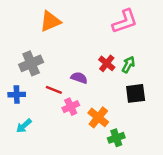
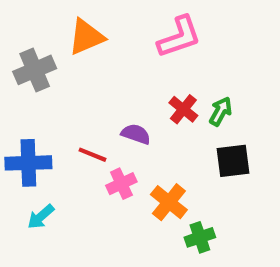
pink L-shape: (125, 21) -> (179, 37), moved
gray cross: (31, 63) -> (35, 70), moved
blue cross: (17, 95) -> (28, 163), size x1.5

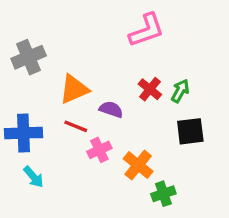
orange triangle: (86, 37) -> (74, 89), moved
cyan arrow: (41, 217) -> (34, 177), turned -90

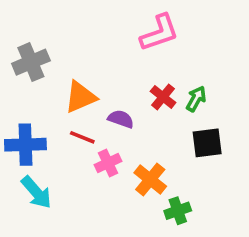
cyan arrow: (34, 177) -> (36, 192), size x1.4

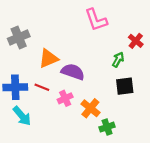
pink L-shape: (159, 33) -> (96, 20), turned 90
red cross: (163, 97) -> (136, 41), moved
purple semicircle: (121, 119) -> (73, 72), size x1.5
red line: (82, 137) -> (42, 87), moved

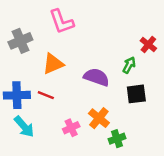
pink L-shape: (96, 20) -> (61, 22), moved
purple semicircle: (73, 72) -> (96, 77), moved
pink cross: (65, 98) -> (71, 128), moved

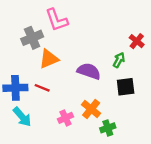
gray cross: (20, 41) -> (32, 38), moved

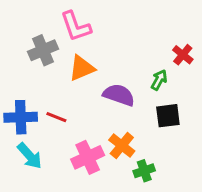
orange triangle: (49, 59) -> (82, 68), moved
pink cross: (65, 118) -> (88, 157), size x1.5

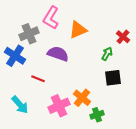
pink L-shape: (76, 26) -> (51, 18), turned 50
orange triangle: (82, 68) -> (78, 30), moved
purple semicircle: (119, 95) -> (58, 54), moved
blue cross: (21, 117) -> (15, 56), moved, turned 35

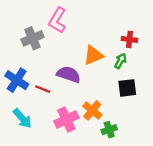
orange triangle: (78, 30) -> (93, 55), moved
red cross: (123, 37) -> (129, 39), moved, turned -32
purple semicircle: (58, 54) -> (69, 74), moved
blue cross: (15, 56) -> (17, 80), moved

